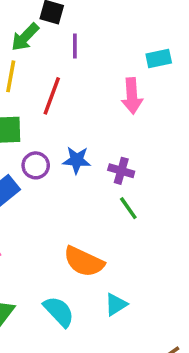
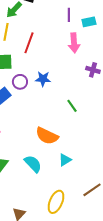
purple line: (75, 46) -> (69, 15), moved
purple cross: (121, 171) -> (93, 70), moved

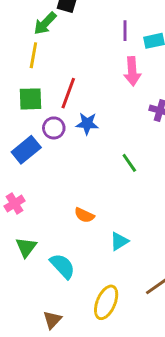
red line: (29, 43) -> (68, 93), moved
orange semicircle: (47, 136) -> (84, 215), moved, size x0.6
cyan semicircle: (33, 164) -> (62, 266), moved

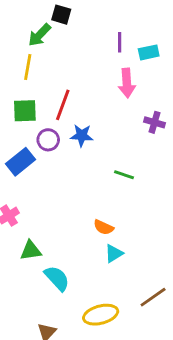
green line: (129, 163) -> (124, 175), turned -36
orange semicircle: (84, 215) -> (104, 227), moved
green triangle: (26, 247) -> (31, 251), moved, turned 45
yellow ellipse: (106, 302) -> (101, 315), turned 52

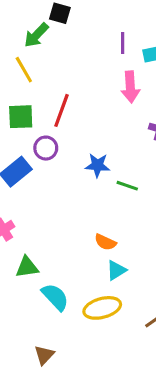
yellow line: (28, 67) -> (24, 70), turned -40
blue star: (82, 135) -> (97, 165), moved
yellow ellipse: (101, 315) -> (102, 308), moved

